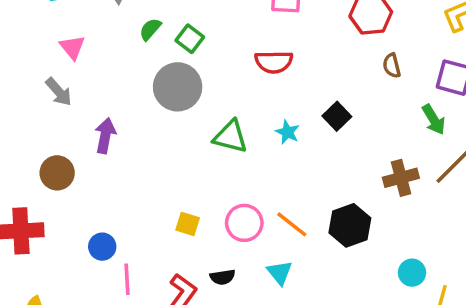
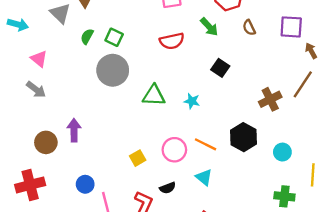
green arrow: (434, 120) -> (209, 27), moved
cyan star: (288, 132) -> (192, 101), moved
purple arrow: (105, 136) -> (74, 130), moved
yellow square: (188, 224) -> (138, 158), turned -35
cyan circle: (412, 273) -> (282, 152), moved

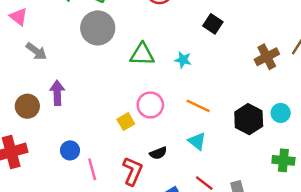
gray arrow: (36, 89) -> (36, 51), moved
black hexagon: (243, 137) -> (249, 119), moved
pink circle: (174, 150) -> (150, 105), moved

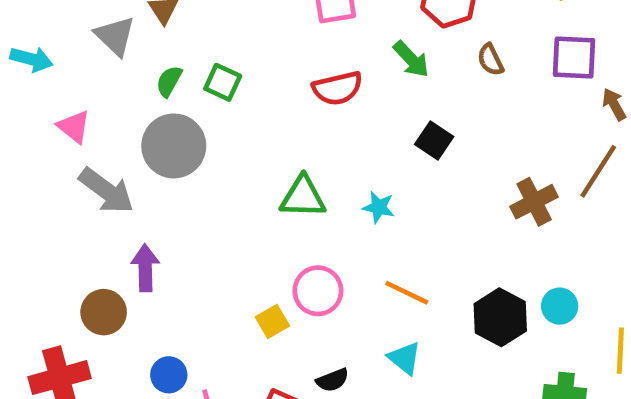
gray circle: (98, 28) -> (174, 146), moved
gray arrow: (36, 51) -> (106, 191), size x1.4
brown circle: (27, 106) -> (104, 312), moved

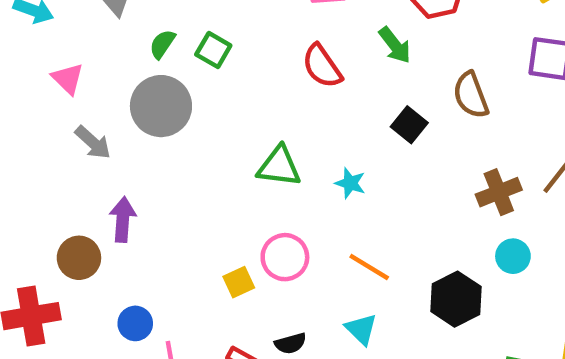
brown semicircle: (490, 60) -> (471, 95), moved, size x1.5
red semicircle: (337, 88) -> (322, 66), turned 63
gray arrow: (106, 191) -> (93, 142), size x0.7
cyan circle: (560, 306) -> (513, 256), moved

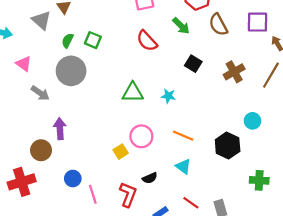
brown semicircle: (471, 95) -> (218, 25), moved
brown cross: (499, 192) -> (234, 72), moved

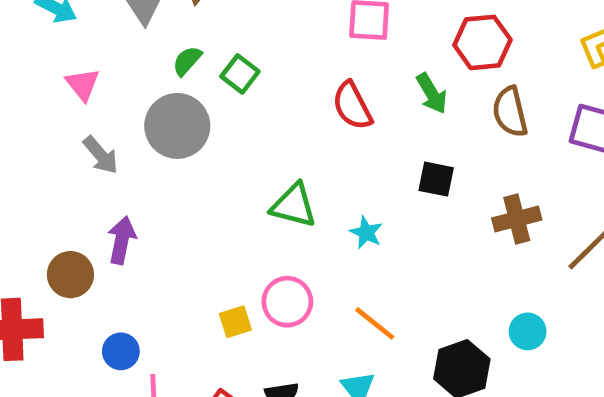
black square: (193, 64) -> (436, 179), turned -35

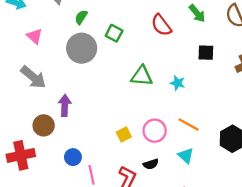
green square: (240, 74) -> (114, 33), moved
gray arrow: (101, 155) -> (33, 77), moved, size x1.4
pink circle: (287, 302) -> (155, 131), moved

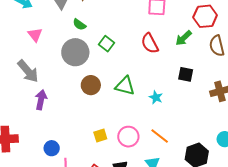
green arrow: (197, 13) -> (184, 38), turned 78
green semicircle: (81, 17) -> (79, 25), turned -96
purple arrow: (65, 105) -> (41, 100), moved
brown circle: (44, 125) -> (91, 85), moved

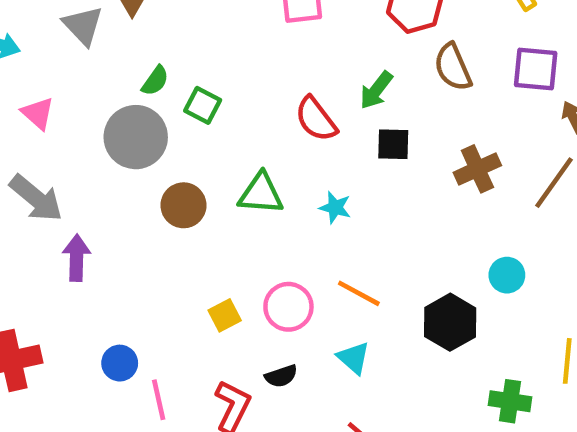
green semicircle: (79, 25) -> (155, 81), moved, turned -80
green arrow: (184, 38) -> (376, 90), moved
red semicircle: (150, 43) -> (316, 119), moved

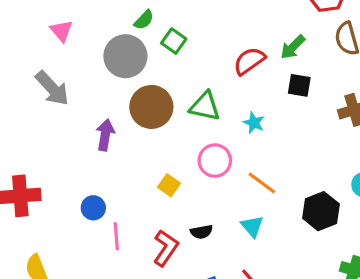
red semicircle: (316, 119) -> (249, 61), turned 84
brown circle: (183, 205) -> (151, 107), size x1.4
purple arrow: (76, 258) -> (105, 135), moved
pink circle: (288, 307) -> (215, 161), moved
yellow square: (225, 315) -> (169, 185), turned -35

